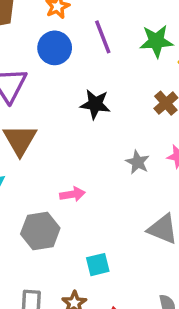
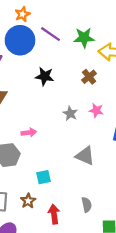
purple line: (103, 37) -> (50, 34), turned -36
blue circle: (55, 48) -> (20, 40), size x1.4

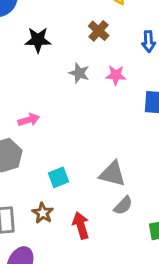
gray star: (70, 113) -> (79, 73), moved
gray triangle: (85, 156) -> (112, 174), moved
gray semicircle: (87, 205) -> (123, 206), turned 64

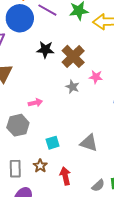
brown cross: (99, 31) -> (73, 56), moved, size x1.6
gray star: (79, 73) -> (72, 87), moved
gray semicircle: (123, 206) -> (98, 186), moved

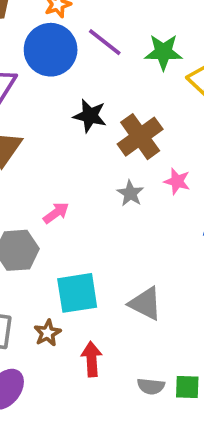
pink arrow: (35, 103) -> (56, 213), turned -32
cyan square: (53, 143) -> (77, 293), size x1.6
gray semicircle: (98, 186) -> (151, 386), turned 40

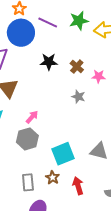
brown cross: (140, 137) -> (77, 67), size x0.6
pink star: (177, 181) -> (99, 76), moved
pink arrow: (56, 213) -> (32, 117), moved

